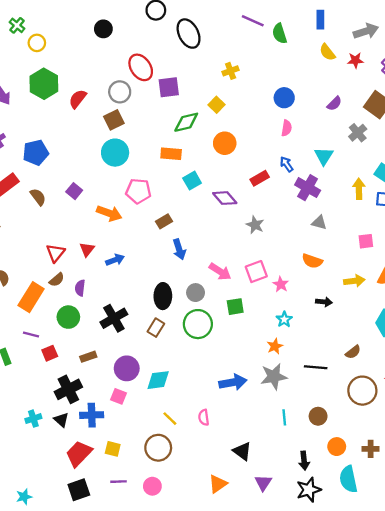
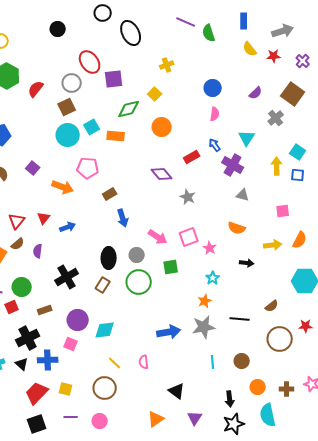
cyan square: (192, 181) -> (92, 127), moved
green circle: (68, 317) -> (22, 287), moved

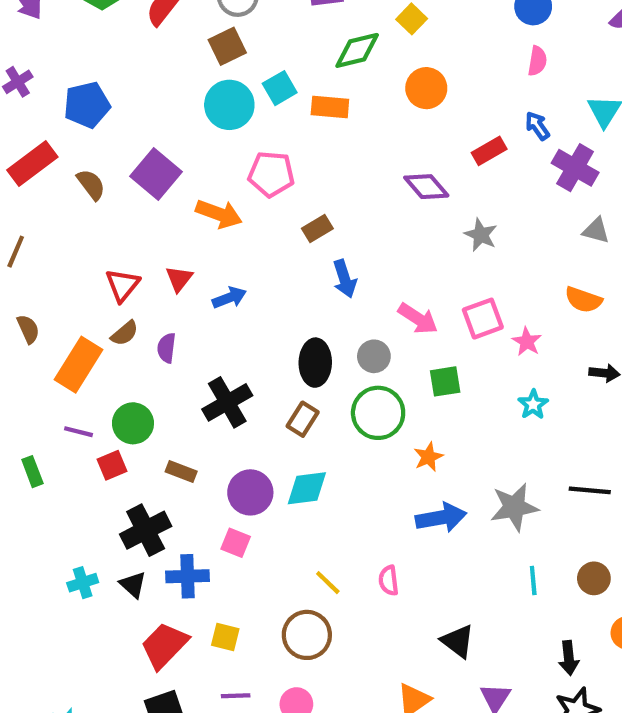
purple square: (33, 168) -> (156, 174), size x1.6
orange star: (205, 301) -> (428, 457), moved
brown rectangle: (45, 310) -> (181, 472), turned 40
cyan diamond: (105, 330) -> (307, 488), moved

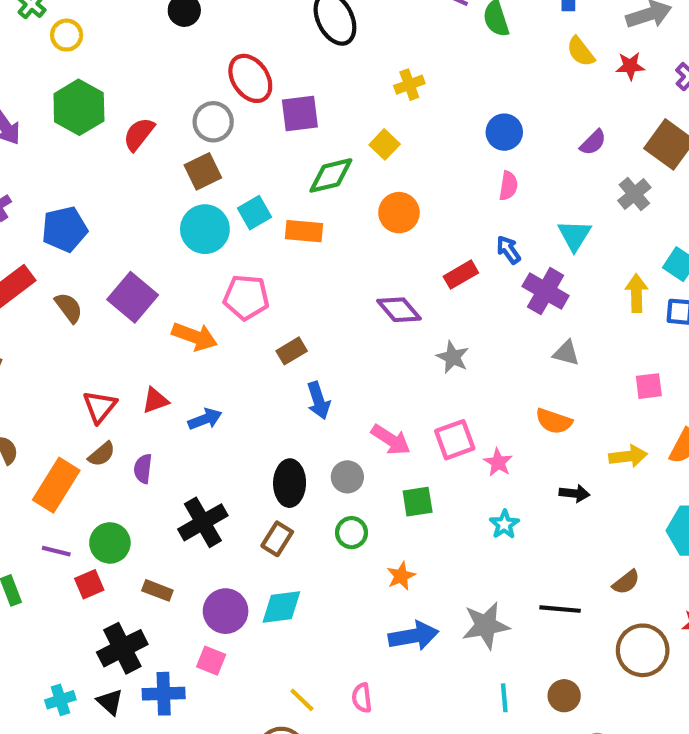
red triangle: (179, 279) -> (155, 400), turned 32
green circle: (378, 413) -> (351, 533), size x0.6

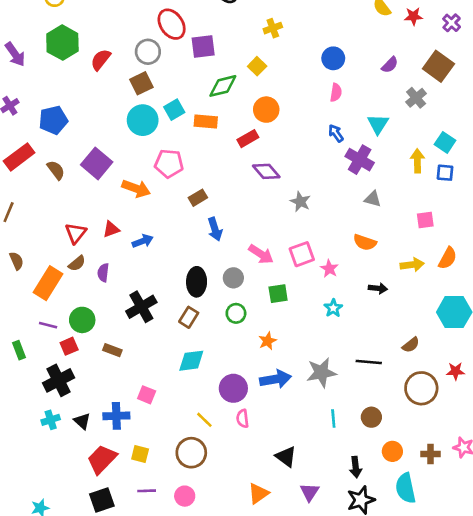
red rectangle: (461, 275) -> (248, 139), moved
purple circle: (226, 611) -> (233, 388), moved
black cross: (122, 648) -> (59, 380), moved

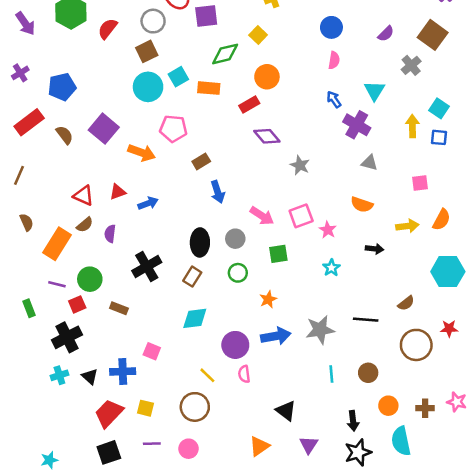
red triangle: (76, 233) -> (83, 196), turned -45

